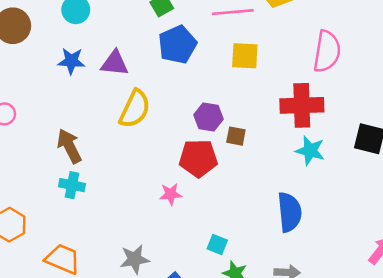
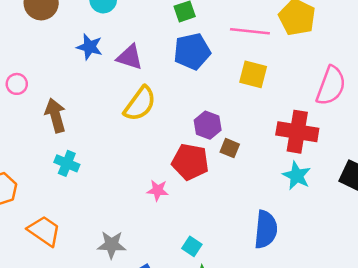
brown arrow: (69, 146) -> (55, 115), moved

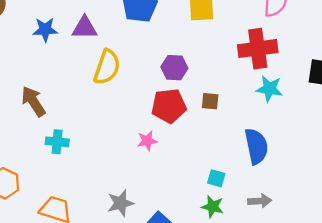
brown square: (230, 148) -> (210, 101), moved
cyan square: (192, 246) -> (216, 178), moved

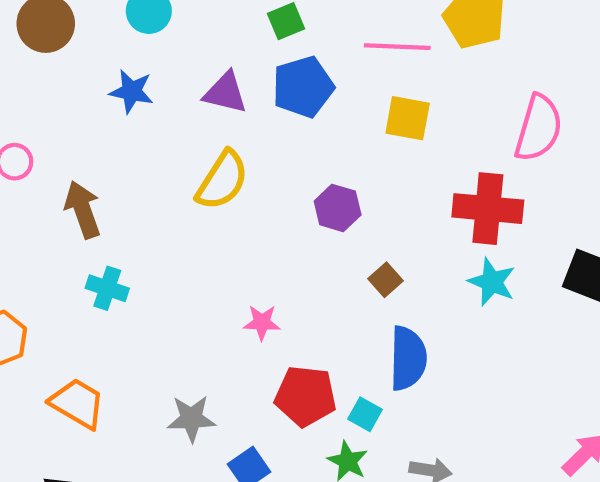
purple triangle: (85, 28) -> (225, 93), moved
brown square: (210, 101) -> (385, 280), turned 30
red pentagon: (169, 106) -> (305, 396), moved
blue semicircle: (256, 146) -> (408, 358), moved

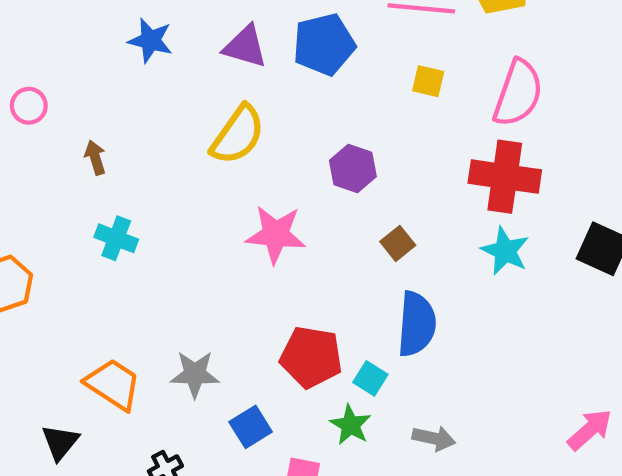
yellow square: (408, 118) -> (428, 81), size x0.7
pink semicircle: (539, 128) -> (518, 93), moved
brown arrow: (83, 210) -> (95, 158), size x0.6
pink star: (262, 323) -> (276, 234), moved, size x1.6
orange trapezoid: (77, 403) -> (113, 384), moved

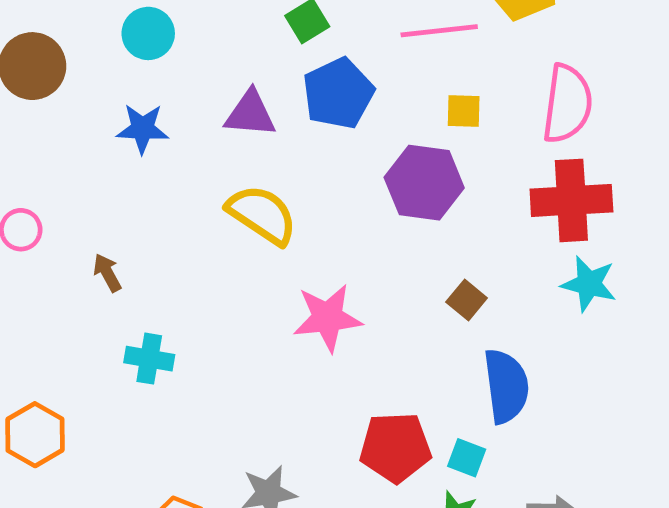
yellow semicircle: (238, 135) -> (262, 215), turned -80
purple hexagon: (353, 169) -> (424, 183), moved, size x1.4

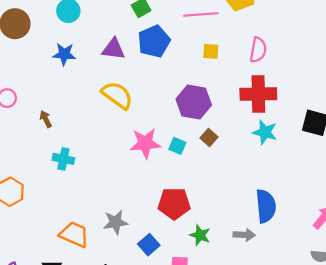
pink semicircle: (567, 104) -> (258, 50), size x0.7
purple hexagon: (424, 183) -> (194, 102), moved
blue semicircle: (506, 386) -> (266, 206), moved
cyan square: (467, 458) -> (177, 146), moved

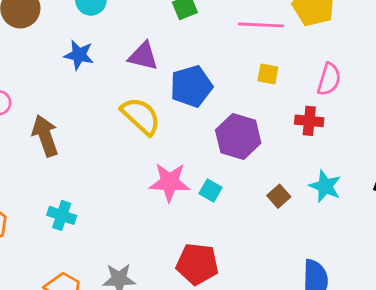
blue pentagon: (154, 41) -> (191, 86), moved
red cross: (258, 94) -> (309, 121), moved, size x0.6
brown arrow: (46, 119) -> (45, 136), size x1.8
brown square: (209, 138) -> (279, 196), moved
cyan cross: (63, 159) -> (62, 215), moved

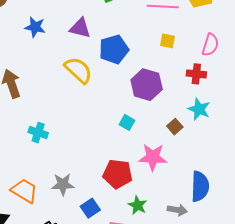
pink star: (170, 182) -> (153, 157), moved
cyan star: (325, 186) -> (199, 109), moved
cyan cross: (62, 215) -> (38, 133), moved

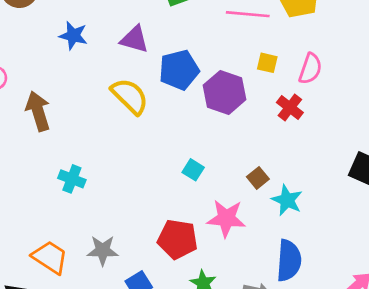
yellow square: (167, 41) -> (267, 63), moved
red cross: (196, 74) -> (290, 108), turned 30
purple hexagon: (147, 85) -> (224, 92), moved
cyan star: (199, 109) -> (287, 200), moved

